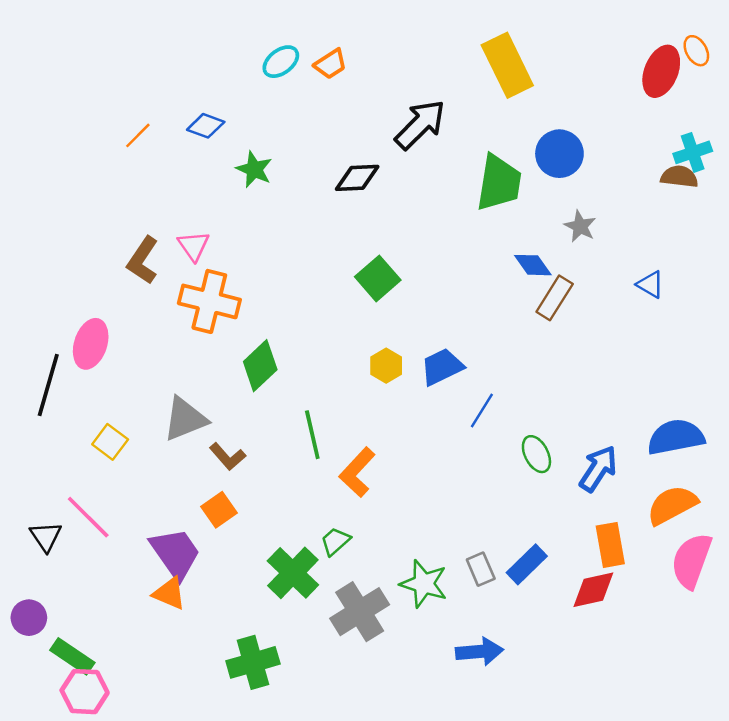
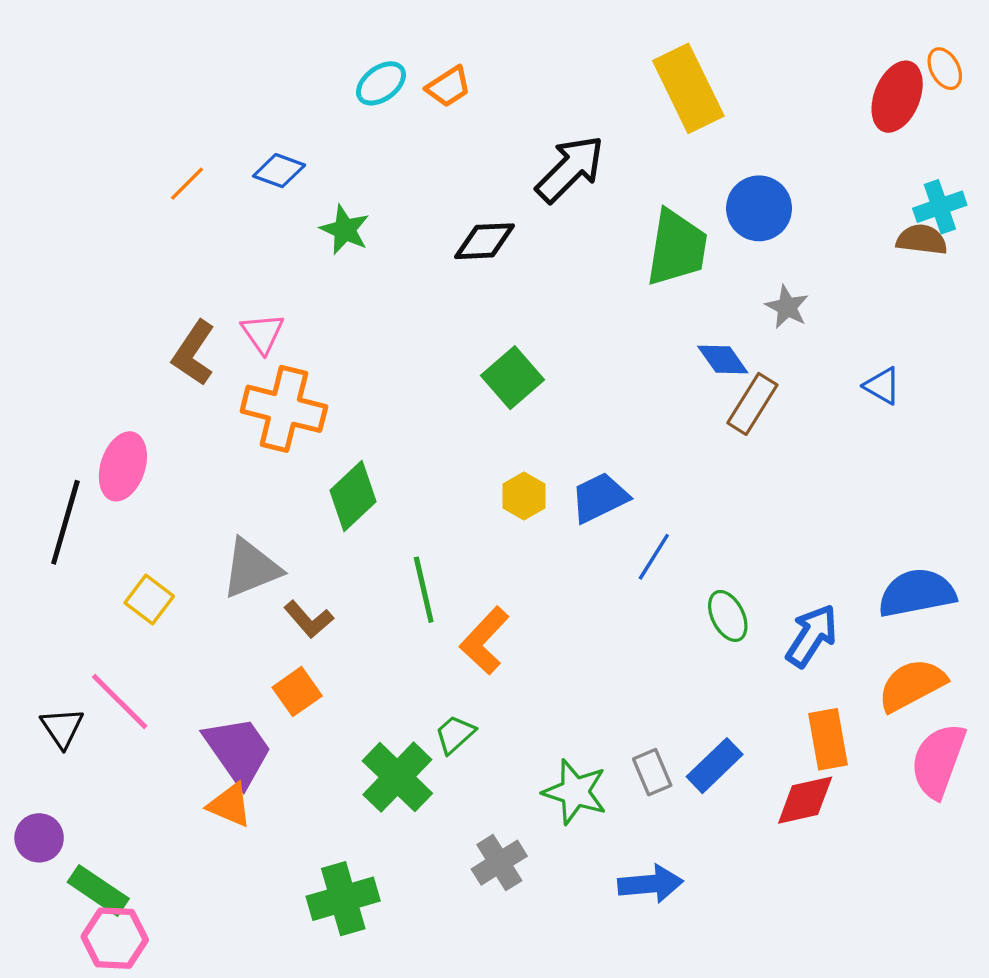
gray cross: (360, 612) -> (499, 863), moved, size x0.7

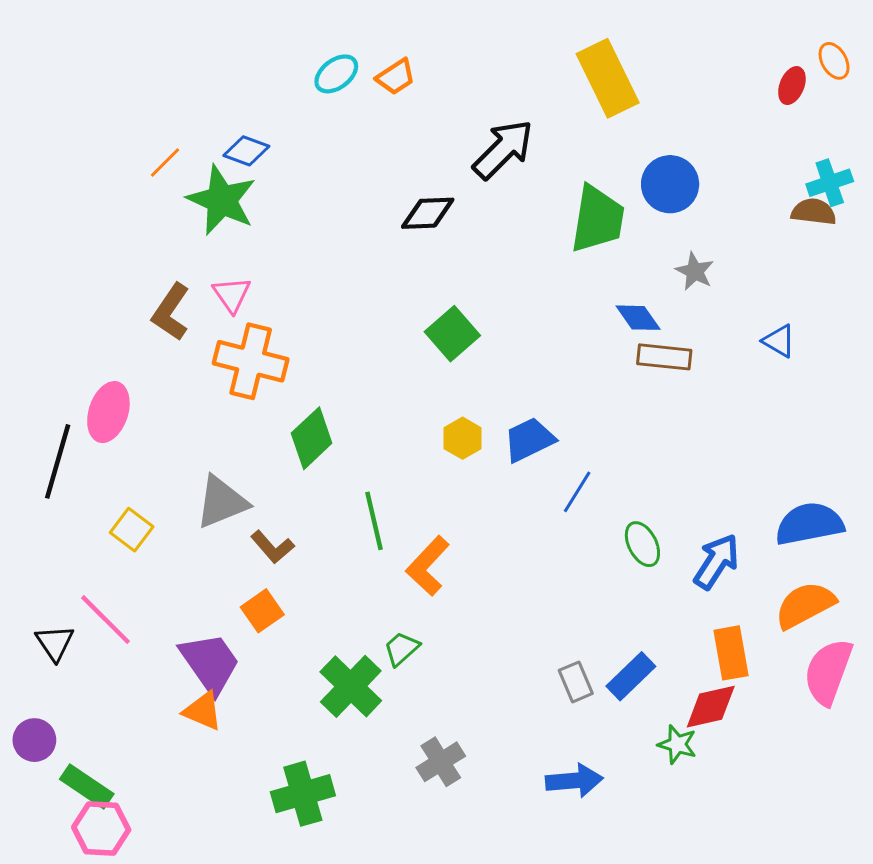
red ellipse: (897, 97) -> (792, 86), size x0.6
green star: (345, 230) -> (222, 200), moved, size x1.6
brown rectangle: (752, 404) -> (664, 357), turned 64
green star: (575, 792) -> (677, 744), moved, size x0.7

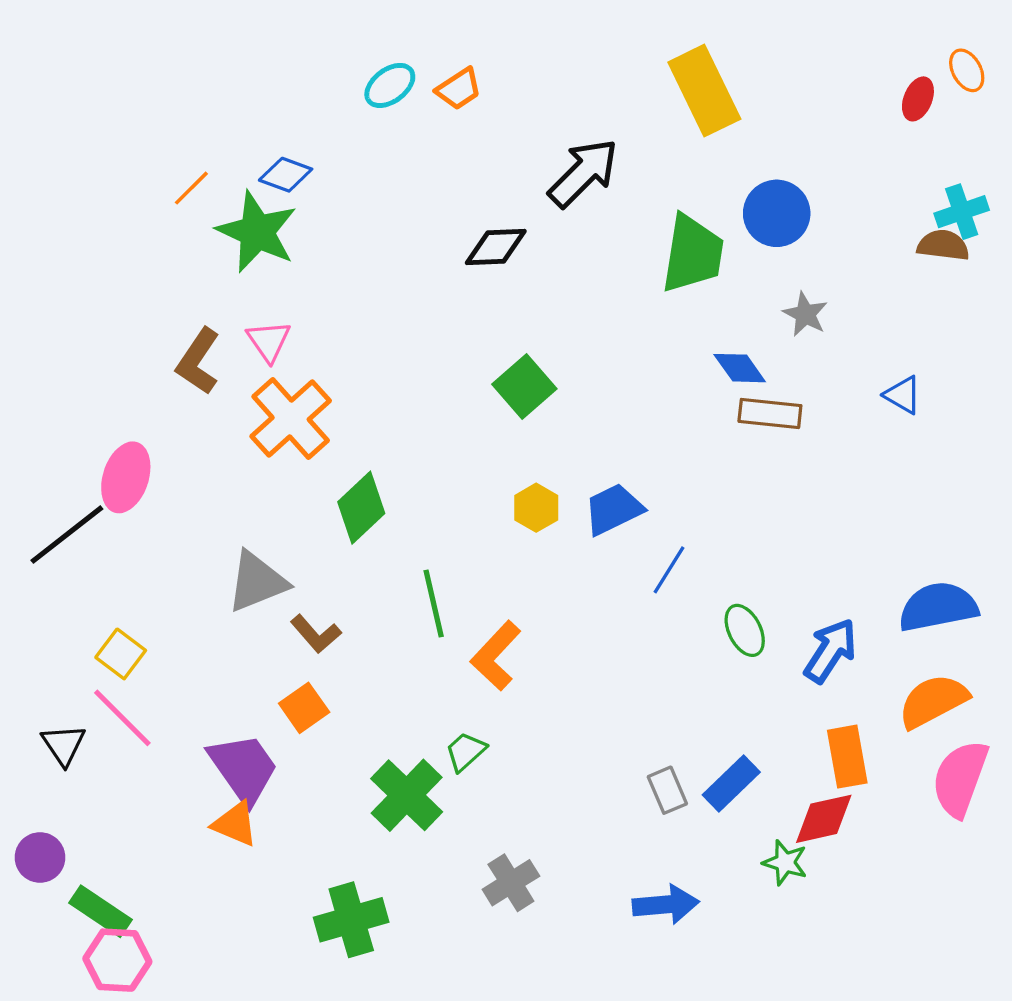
orange cross: (251, 361) -> (291, 419), turned 34
black line: (58, 461) -> (67, 535), turned 36
yellow square: (132, 530) -> (121, 654), moved

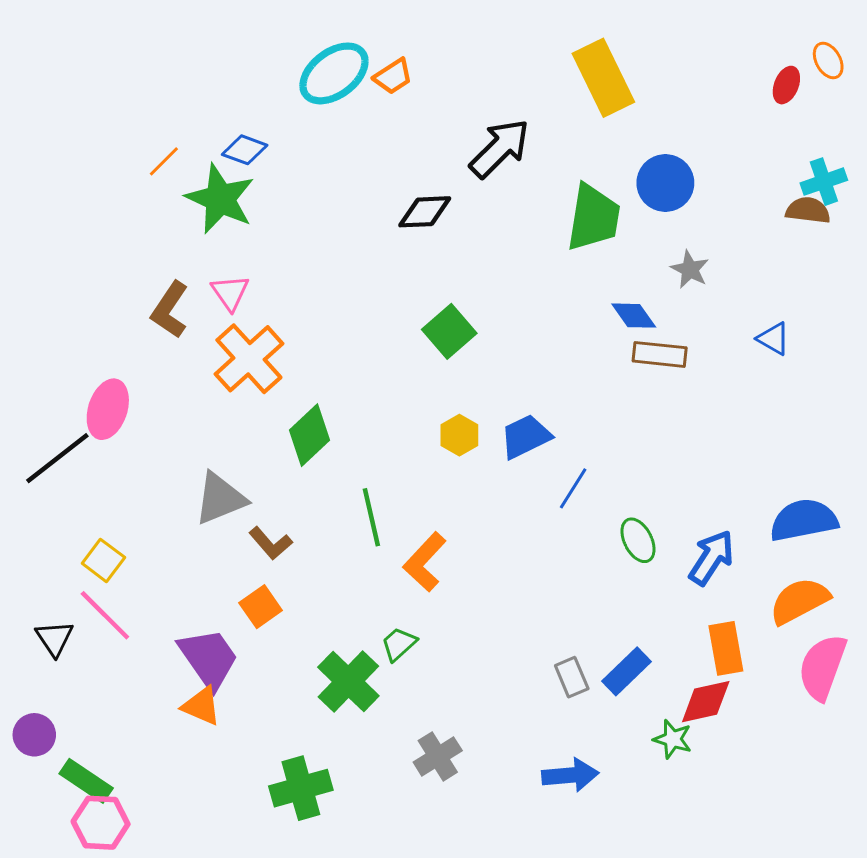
cyan ellipse: (390, 85) -> (334, 73), size x1.6

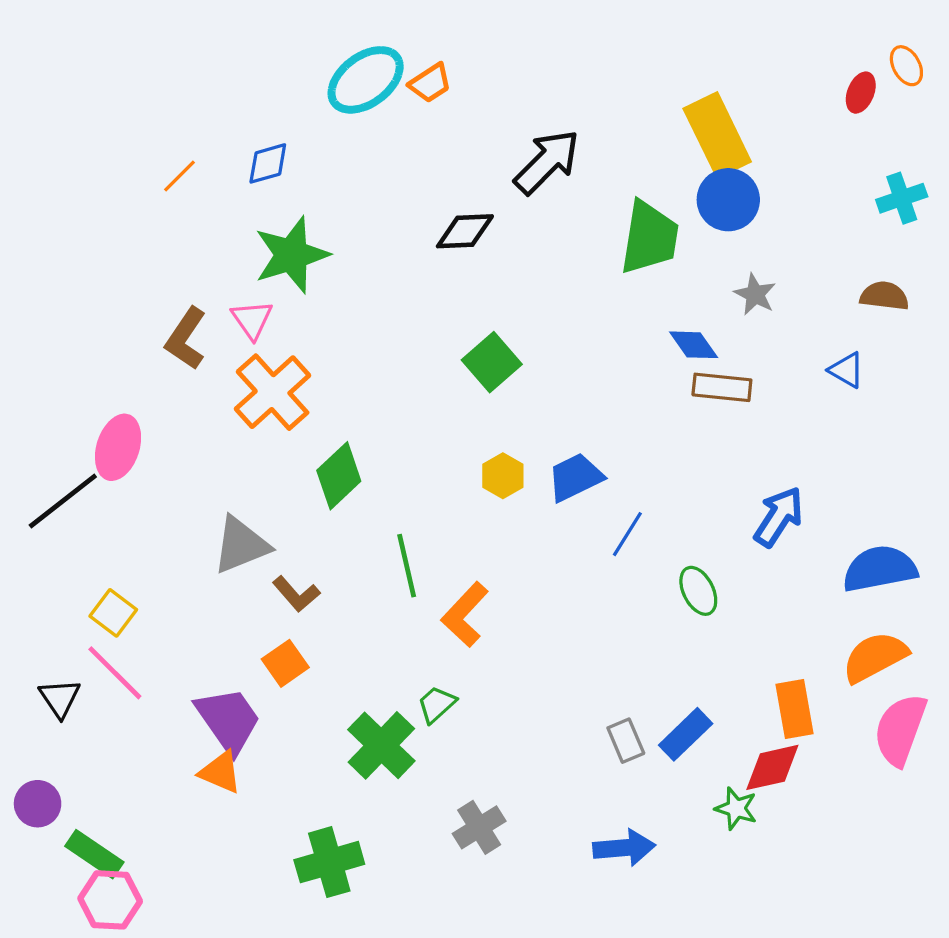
yellow rectangle: (603, 78) -> (717, 135), moved
blue diamond: (245, 150) -> (268, 163), turned -36
green star: (220, 199) -> (291, 255), moved, turned 30
brown semicircle: (808, 210) -> (884, 296), moved
blue arrow: (711, 558) -> (779, 517), moved

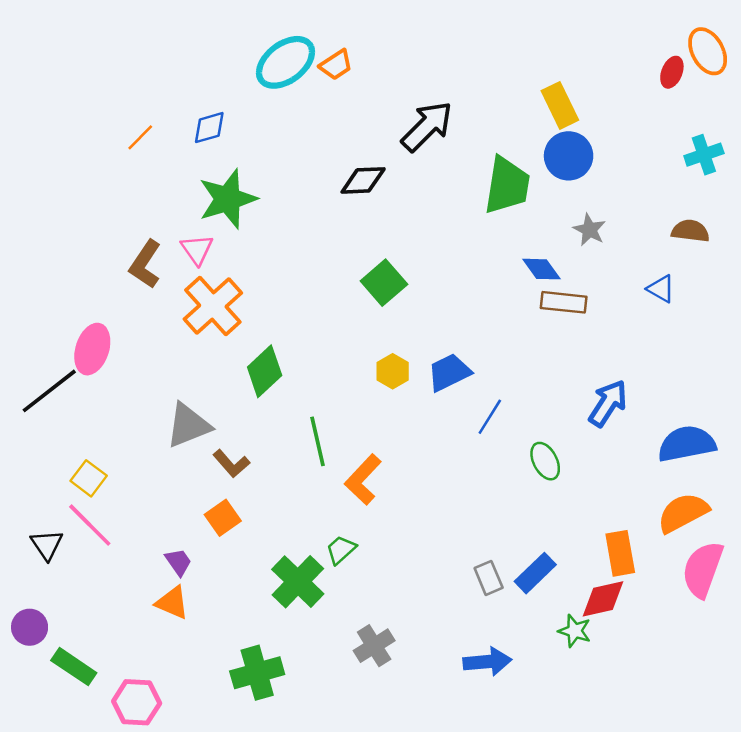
orange ellipse: (906, 66) -> (708, 51), size x1.5
yellow rectangle: (717, 135) -> (560, 105), size x0.7
purple trapezoid: (228, 720) -> (178, 562), size x0.5
pink hexagon: (110, 900) -> (137, 702), moved

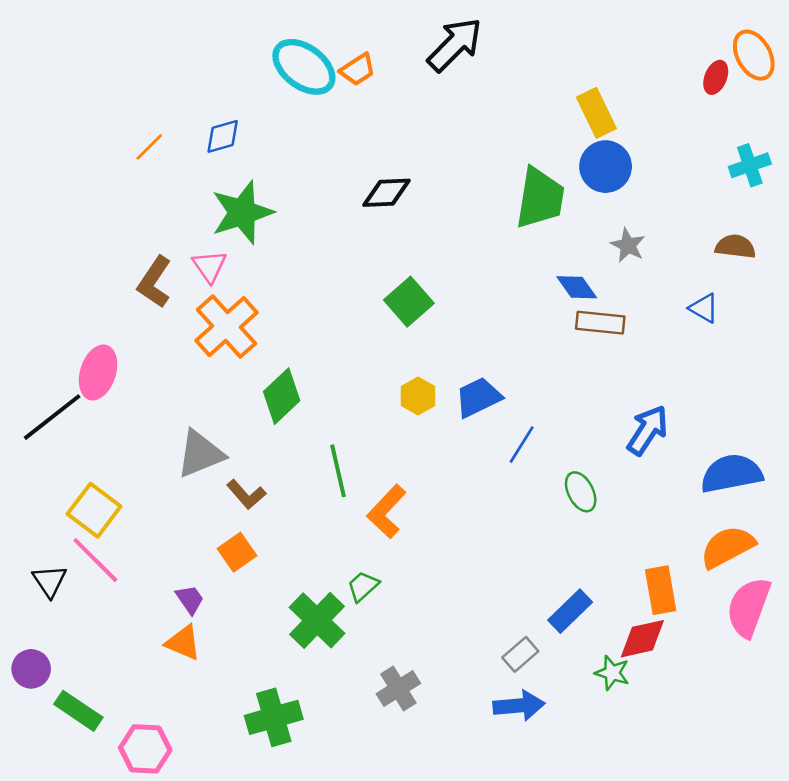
cyan ellipse: (286, 62) -> (304, 67), turned 74
black arrow: (427, 126) -> (455, 45), moved
yellow square: (89, 478) -> (94, 510), size x1.4
gray rectangle: (489, 578) -> (520, 654), moved, turned 72

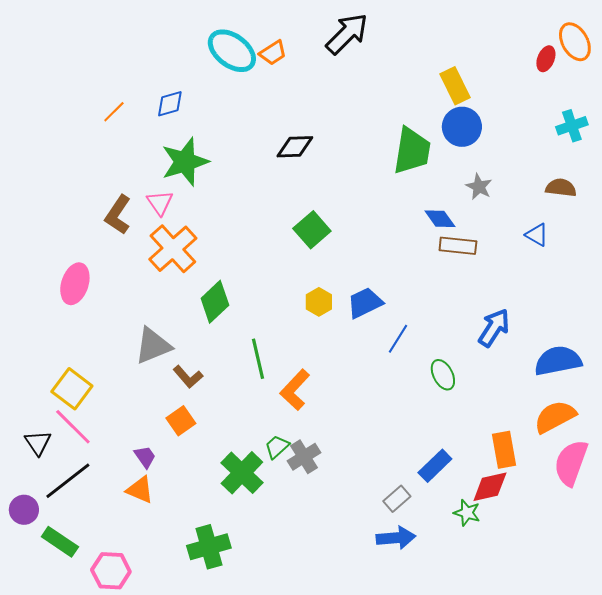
black line: (52, 417) -> (68, 481), moved
gray cross: (398, 689) -> (304, 457), moved

